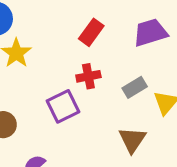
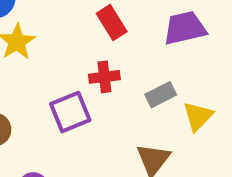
red rectangle: (91, 32) -> (112, 23), turned -72

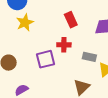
gray rectangle: (161, 95) -> (89, 57), turned 32

